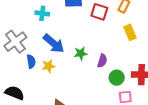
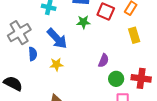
green star: (81, 53) -> (83, 22), moved
yellow star: (48, 66) -> (56, 64), moved

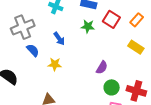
yellow rectangle: (134, 35) -> (136, 47), turned -49
blue arrow: (57, 38) -> (59, 39), size x0.6
blue semicircle: (33, 54) -> (33, 50), turned -48

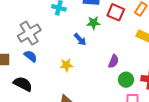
blue arrow: (59, 39) -> (80, 39), moved
blue semicircle: (33, 50) -> (31, 56), moved

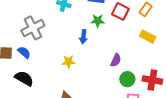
blue arrow: (80, 39) -> (83, 37), turned 48
blue semicircle: (31, 56) -> (24, 52), moved

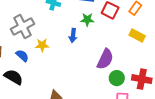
blue semicircle: (24, 52) -> (22, 56), moved
purple semicircle: (116, 60) -> (105, 59), size x1.5
yellow star: (69, 62) -> (42, 45), moved

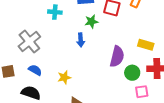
yellow rectangle: (137, 36) -> (146, 45), moved
yellow star: (42, 45) -> (64, 77), moved

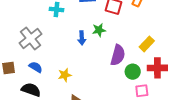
green star: (91, 21) -> (99, 30), moved
yellow rectangle: (146, 45) -> (147, 44), turned -63

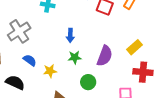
green star: (99, 30) -> (75, 57), moved
blue semicircle: (36, 67) -> (30, 60), moved
green circle: (133, 72) -> (88, 82), moved

